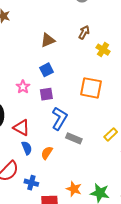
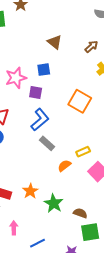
brown triangle: (48, 40) -> (55, 42), turned 42
pink star: (23, 87) -> (16, 78), size x1.5
orange semicircle: (47, 153) -> (64, 166), moved

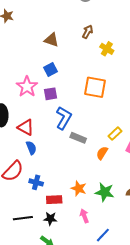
pink arrow: (14, 228) -> (84, 216), moved

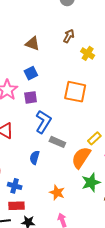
blue semicircle: (31, 148) -> (35, 158), moved, turned -144
orange semicircle: (102, 153) -> (81, 158), size x1.6
green star: (105, 192) -> (91, 182), moved, turned -30
red rectangle: (54, 200) -> (17, 206), moved

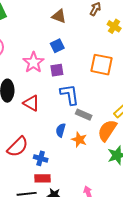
blue L-shape: (43, 122) -> (70, 95), turned -40
orange star: (57, 193) -> (79, 140), moved

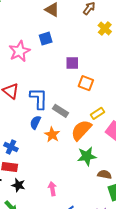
orange square: (102, 65) -> (86, 83), moved, size x0.7
purple square: (57, 70) -> (72, 63), moved
blue L-shape: (70, 95) -> (39, 98), moved

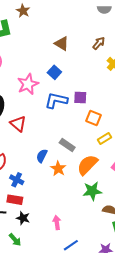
blue square: (46, 39) -> (54, 72), turned -32
blue L-shape: (39, 98) -> (56, 100), moved, turned -80
yellow rectangle: (97, 113) -> (105, 139), moved

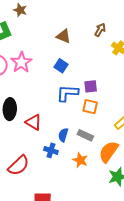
pink star: (28, 84) -> (21, 62), moved
orange square: (93, 118) -> (90, 107), moved
blue semicircle: (42, 156) -> (63, 135), moved
blue cross: (17, 180) -> (51, 150), moved

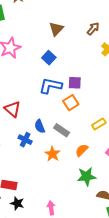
brown triangle: (64, 36) -> (56, 29), turned 42
orange square: (90, 107) -> (71, 103), turned 35
blue semicircle: (63, 135) -> (40, 126), turned -48
orange semicircle: (109, 152) -> (82, 150), size x0.6

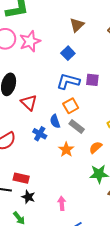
orange square: (71, 103) -> (71, 106), moved

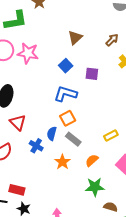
pink star: (30, 41) -> (28, 53), turned 30
purple square: (92, 80) -> (92, 74), moved
red triangle: (29, 102) -> (18, 122), moved
blue semicircle: (55, 121) -> (52, 134), turned 32

